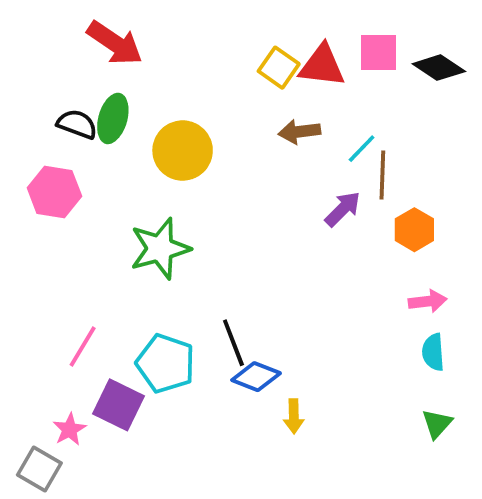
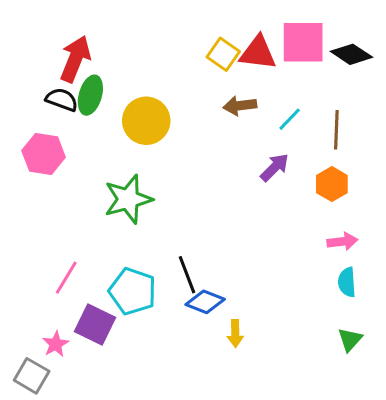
red arrow: (115, 43) -> (75, 59), moved, turned -102
pink square: (379, 53) -> (303, 42), size x1.4
brown line: (382, 175) -> (336, 130), moved

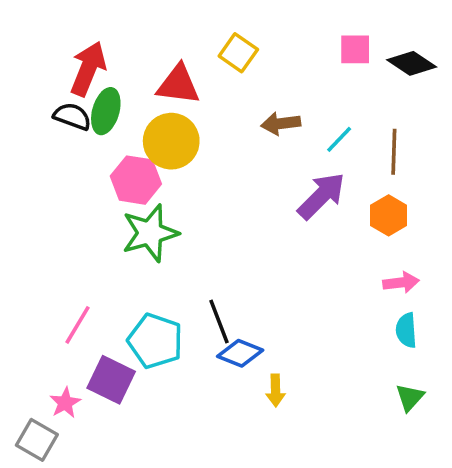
pink square: (303, 42) -> (355, 49), size x0.6
red triangle: (258, 53) -> (178, 85), moved
yellow square: (223, 54) -> (238, 53), moved
pink hexagon: (44, 154) -> (136, 180), moved
purple arrow: (274, 168) -> (321, 196), size x1.4

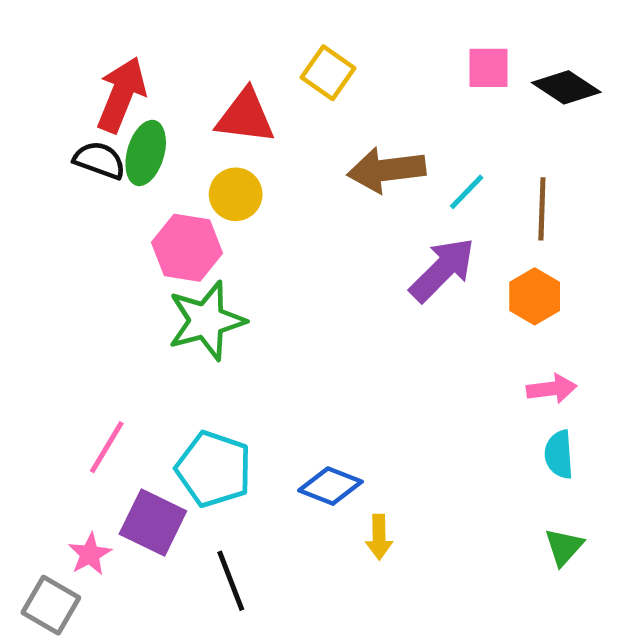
brown arrow: (281, 123) -> (386, 170), size x1.4
yellow circle: (171, 141) -> (236, 194), size x0.7
black line: (219, 321) -> (231, 581), moved

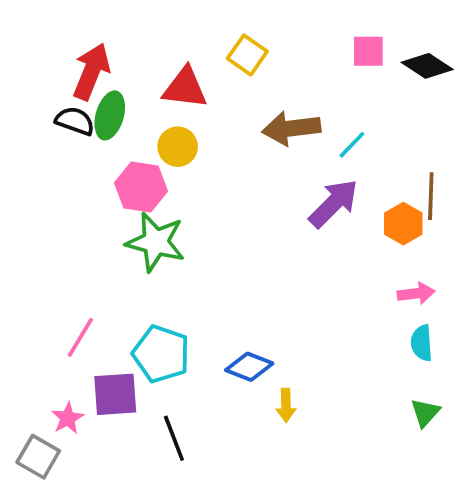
brown line: (542, 209) -> (431, 196), moved
green star: (206, 321) -> (156, 242), turned 30
purple square: (153, 522) -> (115, 394), turned -30

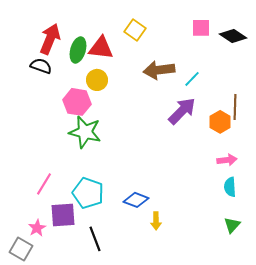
green ellipse: (110, 115) -> (78, 50), moved

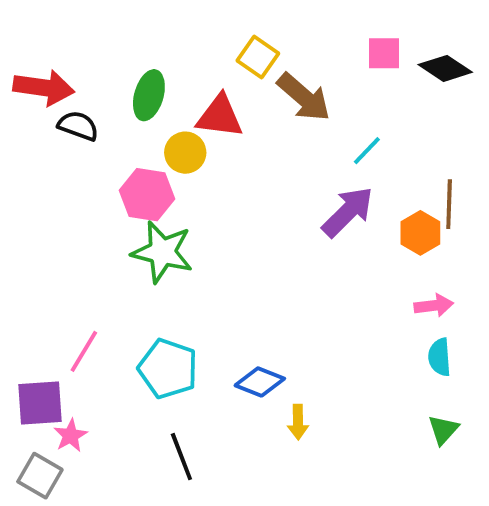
red arrow: (50, 39) -> (44, 88), moved, turned 76
red triangle: (101, 48) -> (220, 116), moved
brown arrow: (159, 70) -> (304, 97), moved, turned -132
purple square: (63, 215) -> (40, 403), moved

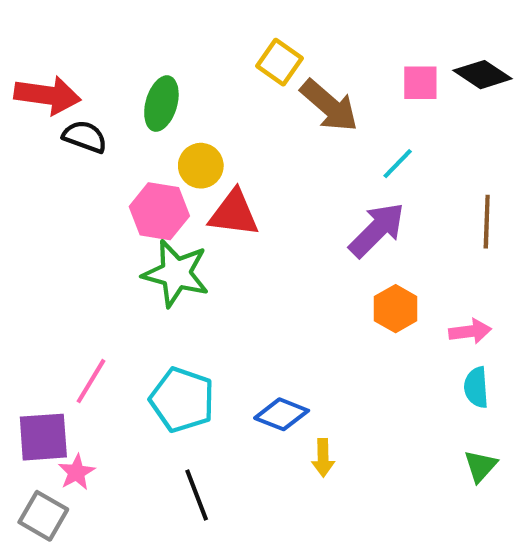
pink square: (384, 53) -> (420, 83), moved
red triangle: (220, 116) -> (234, 213), moved
orange hexagon: (420, 233) -> (396, 309), moved

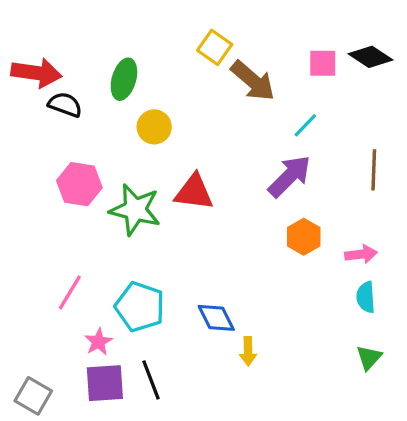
pink hexagon: (159, 211) -> (79, 184), moved
red triangle: (234, 213) -> (194, 192), moved
blue diamond: (282, 414) -> (216, 318), turned 42
purple square: (43, 437) -> (105, 383), moved
pink star: (76, 472) -> (98, 342), moved

